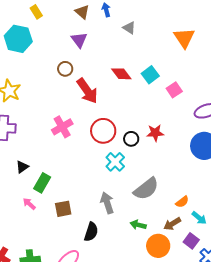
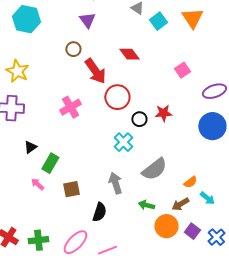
cyan square: (150, 75) -> (158, 21), moved
red circle: (103, 131) -> (117, 97), moved
purple square: (191, 241) -> (192, 231), moved

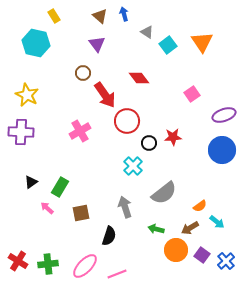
black triangle: (30, 147) -> (31, 182), moved

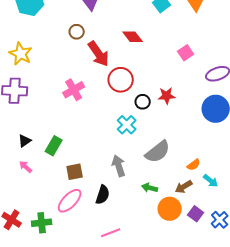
pink arrow: (47, 208) -> (26, 167), moved
pink ellipse: (85, 266) -> (70, 201), moved

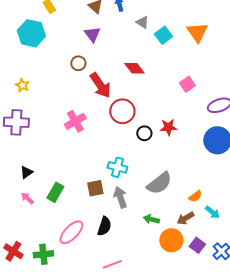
yellow star: (21, 54) -> (22, 85), size x0.6
cyan cross: (127, 125) -> (117, 167), moved, turned -30
green rectangle: (54, 146) -> (55, 192), moved
brown square: (75, 172) -> (95, 188), moved

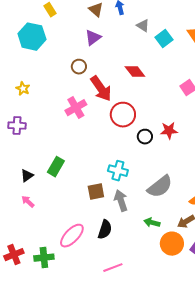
purple triangle: (92, 34) -> (93, 38), turned 30
pink cross: (75, 121) -> (76, 108), moved
purple cross: (16, 122) -> (17, 126), size x0.7
green rectangle: (55, 192) -> (56, 167), moved
red cross: (13, 251) -> (14, 255), turned 36

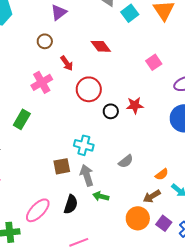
red arrow: (101, 89) -> (67, 63), size x0.6
green rectangle: (56, 167) -> (22, 119), moved
gray semicircle: (160, 187) -> (126, 161), size x0.6
green arrow: (152, 223) -> (101, 196), moved

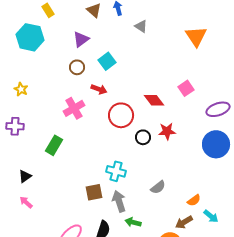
purple triangle: (59, 12) -> (81, 39), moved
cyan square: (130, 13) -> (107, 61), moved
red diamond: (101, 46) -> (154, 100), moved
red arrow: (67, 63) -> (99, 89), turned -35

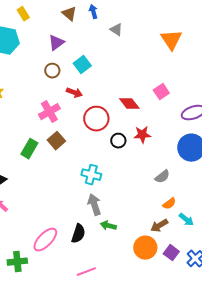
gray semicircle: (158, 187) -> (162, 177), moved
brown square: (94, 192) -> (56, 141), moved, turned -30

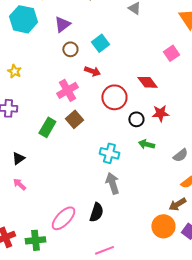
purple triangle: (56, 43) -> (62, 24), moved
pink square: (161, 92) -> (171, 53), moved
green arrow: (108, 226) -> (146, 144), moved

